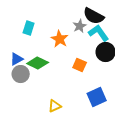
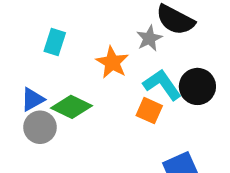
cyan L-shape: (99, 33) -> (162, 85), moved

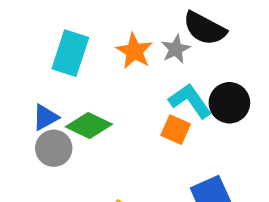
cyan rectangle: (55, 42) -> (70, 53), size x1.5
orange star: (112, 62) -> (134, 51), moved

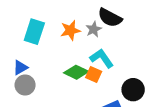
orange star: (134, 51) -> (70, 30), turned 30
black circle: (229, 103) -> (133, 90), moved
green diamond: (89, 126) -> (76, 72), moved

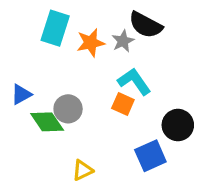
cyan rectangle: (34, 32) -> (55, 28), moved
green diamond: (76, 72) -> (47, 122), moved, turned 30
gray circle: (25, 85) -> (68, 109), moved

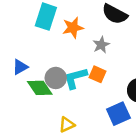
gray star: (123, 41) -> (101, 45), moved
cyan L-shape: (134, 81) -> (75, 78), moved, turned -70

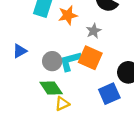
orange square: (98, 74) -> (90, 58), size x1.5
green diamond: (40, 88) -> (51, 88), moved

